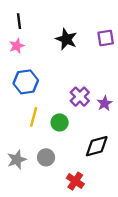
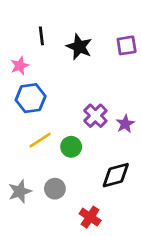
black line: (19, 21) -> (41, 36), moved
pink star: (17, 46) -> (20, 66), moved
yellow line: (34, 117) -> (40, 140), turned 42

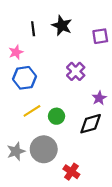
black star: (79, 47) -> (62, 26), moved
purple cross: (95, 116) -> (76, 71), moved
black diamond: (116, 175) -> (91, 124), moved
gray circle: (55, 189) -> (44, 149), size x1.6

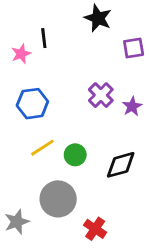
black star: (62, 26) -> (98, 18), moved
pink star: (16, 52) -> (21, 54), moved
purple star: (99, 98) -> (132, 106), moved
gray star: (16, 151) -> (17, 222), moved

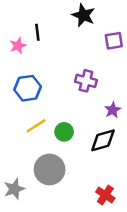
purple cross: (101, 95) -> (86, 81), turned -30
purple star: (132, 106) -> (113, 110), moved
red cross: (95, 229) -> (105, 195), moved

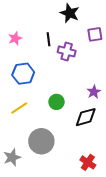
black line: (37, 32) -> (48, 39), moved
purple cross: (86, 81) -> (67, 51), moved
yellow line: (36, 126) -> (19, 108), moved
green circle: (64, 132) -> (57, 102), moved

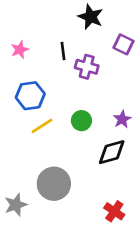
purple square: (95, 34) -> (123, 44), turned 35
green circle: (57, 102) -> (81, 121), moved
yellow line: (19, 108) -> (42, 126), moved

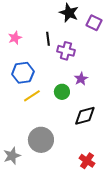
purple square: (123, 44) -> (94, 23), moved
purple star: (122, 119) -> (81, 79), moved

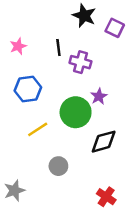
green circle: (62, 92) -> (76, 112), size x1.6
yellow line: (32, 96) -> (38, 129), moved
gray circle: (41, 140) -> (58, 166), moved, size x0.6

